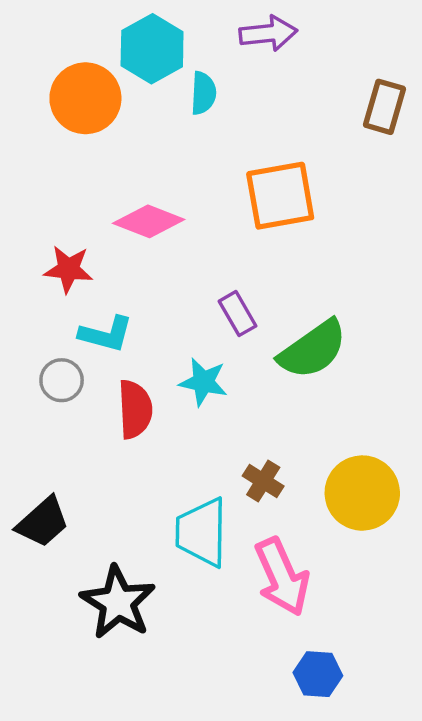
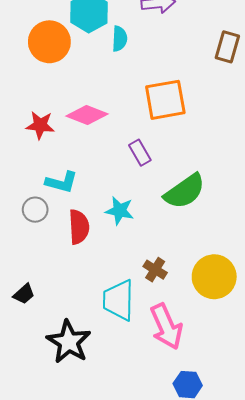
red star: (68, 269) -> (40, 125), moved
purple rectangle: (238, 314) -> (140, 153), moved
black trapezoid: (43, 522) -> (24, 294), size x0.7

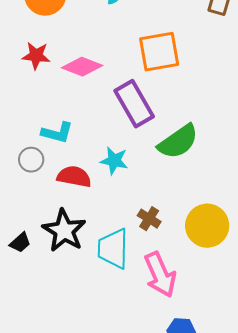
red star: (40, 125) -> (36, 56), moved
purple rectangle: (140, 153) -> (134, 104), size x1.8
red semicircle: (79, 227) -> (74, 177), turned -76
black star: (69, 342) -> (64, 231), moved

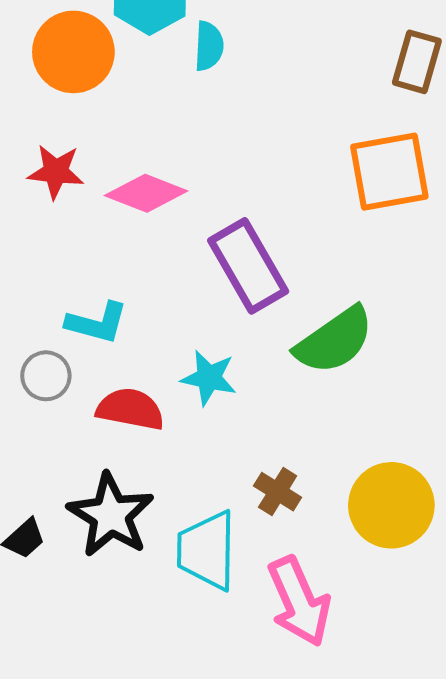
orange square: (159, 52) -> (389, 172), moved

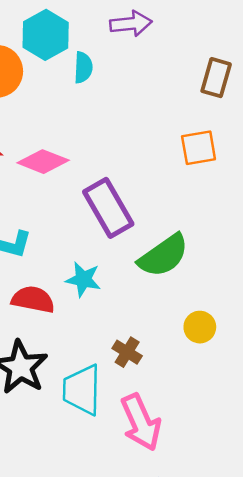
orange square: (389, 172) -> (199, 148), size x0.7
yellow circle: (391, 505) -> (200, 327), moved, size x0.6

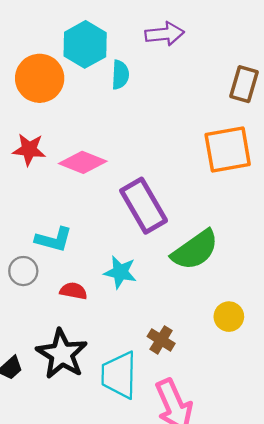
orange square: (199, 148) -> (228, 150), size x1.4
red semicircle: (33, 299) -> (73, 291), size x0.7

